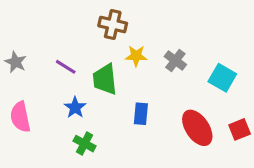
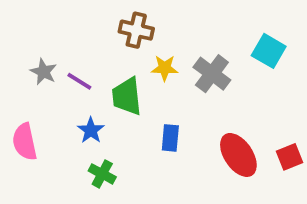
gray cross: (175, 61) -> (212, 74), size x1.4
gray star: (16, 62) -> (44, 72), moved
cyan square: (222, 78) -> (269, 51), moved

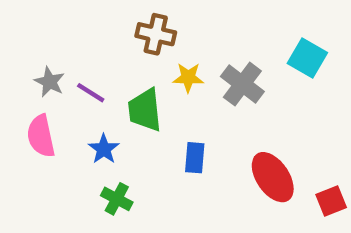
pink semicircle: (25, 142) -> (41, 136), moved
red square: (289, 157) -> (331, 201), moved

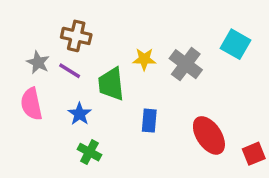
brown cross: (156, 34) -> (76, 36), moved

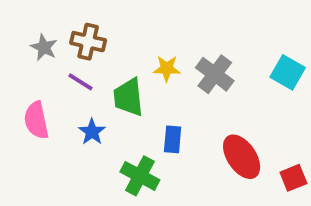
cyan square: (235, 44) -> (288, 72), moved
gray star: (38, 62) -> (44, 47), moved
green cross: (89, 152) -> (140, 176), moved, size x1.4

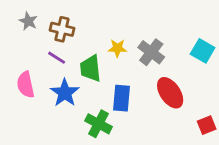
gray star: (44, 47) -> (28, 21), moved
blue star: (92, 132) -> (65, 93), size x1.5
blue rectangle: (173, 139) -> (121, 98), size x1.4
red ellipse: (242, 157) -> (170, 93), moved

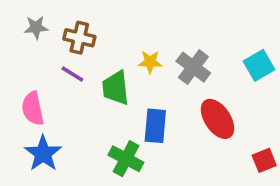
gray star: (28, 21) -> (36, 27), turned -30
cyan square: (203, 51) -> (259, 65), turned 30
blue star: (65, 93) -> (43, 153), moved

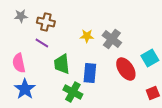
cyan square: (259, 65) -> (150, 58), moved
green trapezoid: (116, 88) -> (62, 64), moved

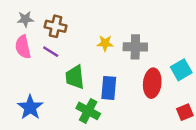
gray cross: (112, 39) -> (135, 47), turned -36
pink semicircle: (19, 63) -> (23, 47), moved
red ellipse: (126, 69) -> (152, 83), turned 40

